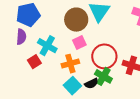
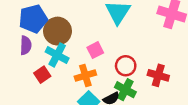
brown circle: (76, 20) -> (58, 31), moved
red circle: (104, 56) -> (126, 66), size x0.7

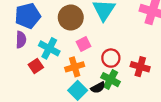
brown circle: (58, 31) -> (71, 17), moved

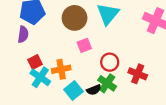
cyan cross: (49, 48) -> (40, 77), moved
orange cross: (75, 67) -> (61, 69), moved

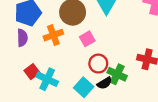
red square: (35, 62) -> (32, 72), moved
red circle: (110, 62) -> (98, 64), moved
orange cross: (61, 69) -> (53, 35), moved

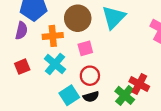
green cross: (117, 74) -> (125, 95), moved
cyan cross: (47, 79) -> (55, 64), moved

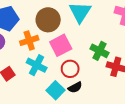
pink square: (85, 48) -> (61, 45), size x1.5
green cross: (125, 95) -> (99, 51), moved

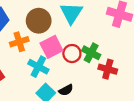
cyan cross: (37, 65) -> (38, 67), moved
red circle: (70, 69) -> (72, 54), moved

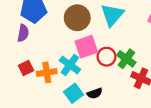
orange cross: (19, 42) -> (47, 72), moved

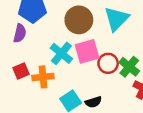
cyan cross: (70, 65) -> (61, 53), moved

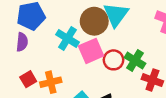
brown circle: (79, 20) -> (94, 21), moved
cyan cross: (61, 53) -> (67, 38), moved

